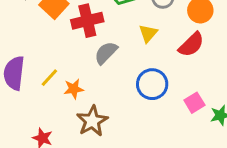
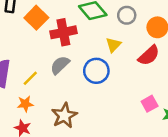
gray semicircle: (106, 53) -> (60, 65), moved
blue circle: (152, 84) -> (96, 71), moved
orange star: (74, 89) -> (25, 104), moved

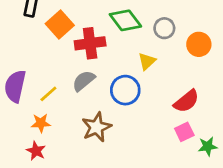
red semicircle: (149, 55) -> (186, 101), moved
brown star: (64, 116) -> (97, 127), moved

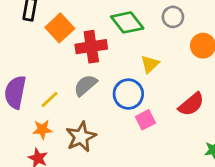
gray circle: (164, 28) -> (173, 17), moved
brown star: (97, 127) -> (81, 137), moved
pink square: (184, 132) -> (145, 120), moved

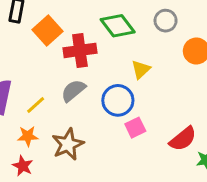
red semicircle: (191, 104) -> (183, 139), moved

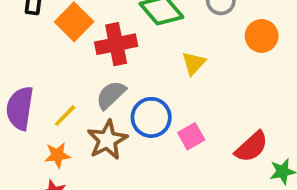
blue circle: (118, 100) -> (151, 117), moved
brown star: (68, 144) -> (107, 140), moved

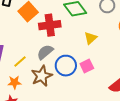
pink square: (191, 136) -> (87, 66), moved

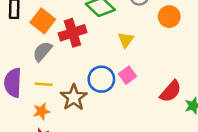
gray semicircle: (45, 52) -> (42, 51), moved
yellow line: (20, 61) -> (44, 84), turned 56

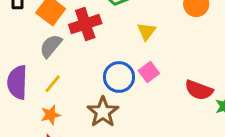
yellow line: (44, 84) -> (53, 84), turned -54
red semicircle: (171, 91) -> (199, 90), turned 70
brown star: (74, 97) -> (103, 112), moved

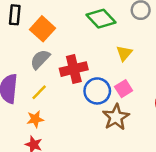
red cross: (85, 24) -> (74, 69), moved
brown star: (103, 112) -> (116, 117), moved

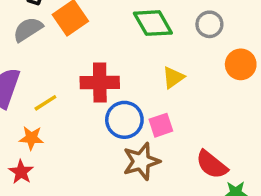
gray semicircle: (40, 59) -> (28, 29), moved

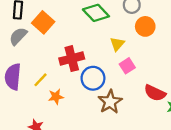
orange circle: (241, 64) -> (145, 26), moved
pink square: (161, 125) -> (127, 66), moved
orange star: (31, 138) -> (56, 97), moved

